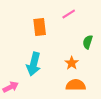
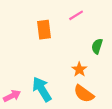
cyan arrow: (34, 64) -> (42, 89), moved, turned 135
orange semicircle: (76, 85) -> (84, 94), turned -144

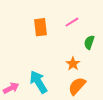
pink line: (76, 15) -> (72, 22), moved
orange semicircle: (84, 94) -> (77, 86), turned 96

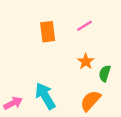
green semicircle: (89, 42) -> (105, 73), moved
orange star: (73, 64) -> (86, 61), moved

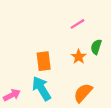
orange rectangle: (48, 32) -> (44, 61), moved
green semicircle: (105, 73) -> (96, 47), moved

